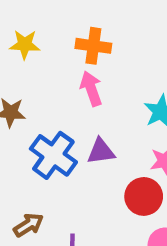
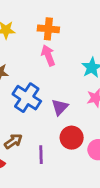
purple triangle: (101, 151) -> (60, 107), moved, turned -36
red circle: (144, 196) -> (72, 138), moved

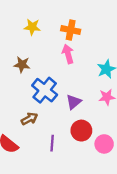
brown arrow: (13, 141) -> (29, 119), moved

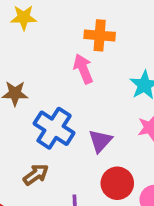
yellow star: (32, 27) -> (24, 18), moved
orange cross: (71, 30) -> (100, 35), moved

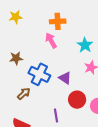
purple triangle: (100, 141) -> (65, 78), turned -32
brown arrow: (36, 175) -> (24, 94), moved

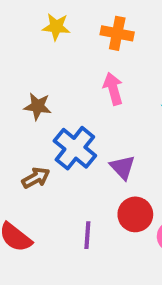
orange cross: (58, 21) -> (117, 33), moved

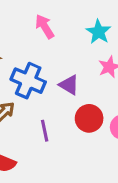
purple line: (87, 235) -> (45, 131), moved

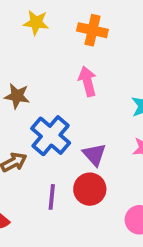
red circle: (89, 118) -> (90, 189), moved

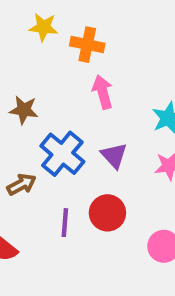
orange cross: (92, 30) -> (87, 45), moved
purple triangle: (94, 155) -> (114, 156), moved

